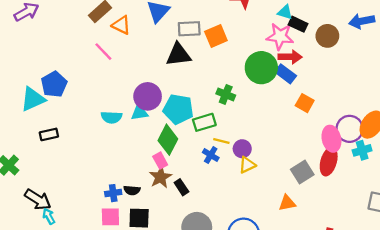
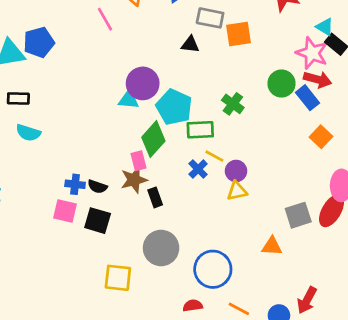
black triangle: (178, 55) -> (190, 44), size x0.6
green circle: (261, 68) -> (281, 83), size x0.7
cyan semicircle: (111, 117) -> (28, 133), moved

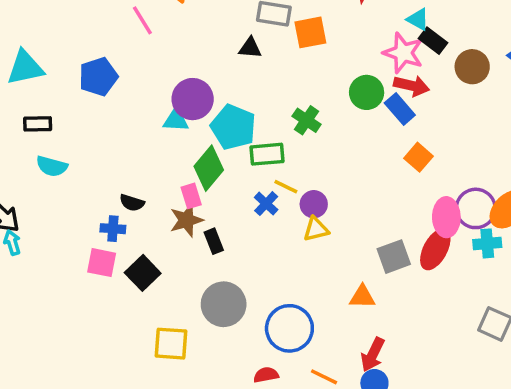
blue pentagon: (39, 42) -> (98, 77), moved
black semicircle: (97, 187) -> (132, 203), moved
black square: (98, 221) -> (143, 273), turned 32
red arrow: (307, 300) -> (373, 355), moved

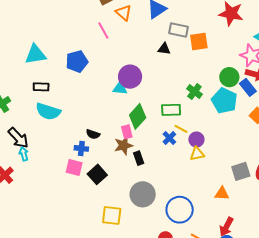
cyan pentagon: (233, 127) -> (224, 101), moved
cyan semicircle: (52, 166) -> (48, 111), size x1.4

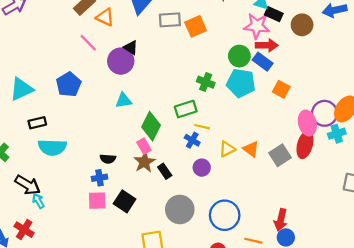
black triangle: (164, 49) -> (131, 48), moved, turned 40
purple circle: (130, 77) -> (121, 61), moved
purple circle: (196, 140) -> (202, 168), moved
orange triangle: (222, 194) -> (251, 149), moved, turned 49

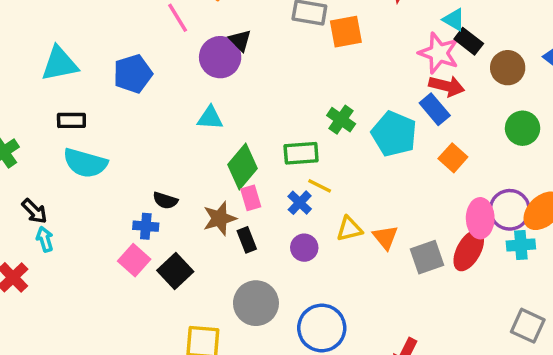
green circle: (239, 56) -> (523, 128), moved
pink rectangle: (144, 146) -> (251, 198), moved
black arrow: (28, 185) -> (34, 211), size x0.7
pink square: (97, 201) -> (134, 260), turned 30

